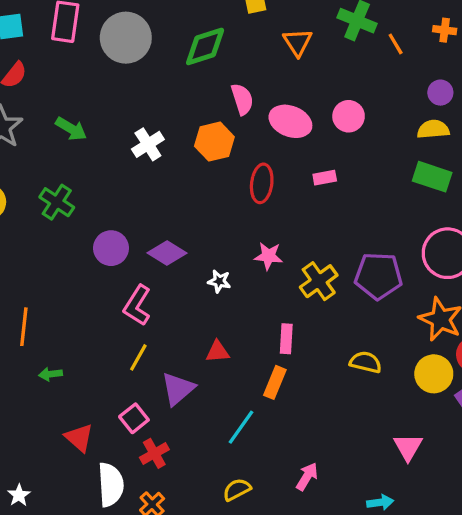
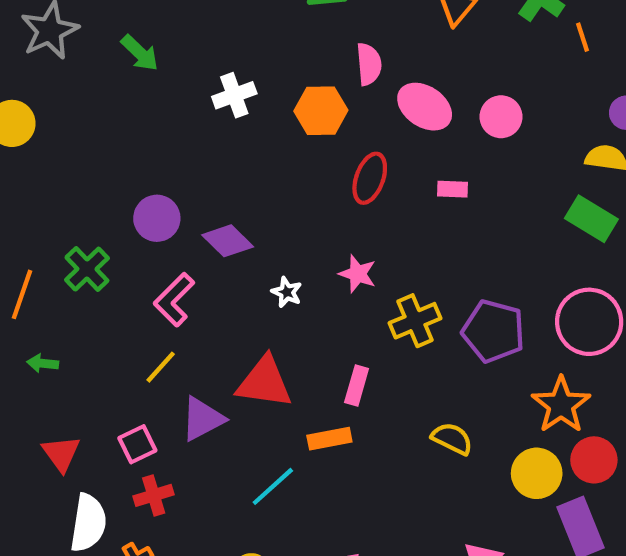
green cross: (57, 202) -> (87, 269), moved
red triangle: (218, 352) -> (264, 382), size x1.8
orange rectangle: (275, 382) -> (329, 439), turned 44

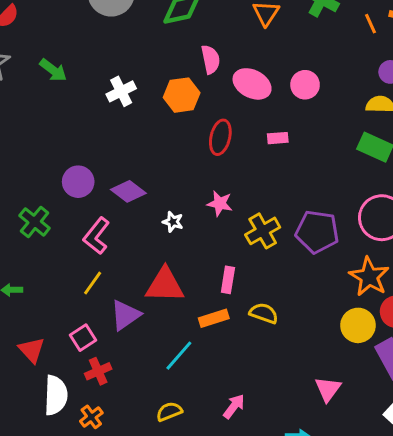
orange line: (582, 37) -> (370, 24), moved
yellow semicircle: (452, 439) -> (264, 313), moved

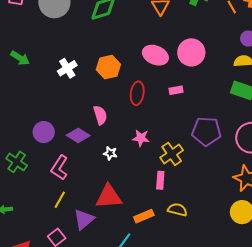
pink semicircle: (211, 59) -> (100, 115), moved
pink circle: (305, 85) -> (191, 52), size x1.4
purple pentagon: (317, 232) -> (206, 131), moved
pink rectangle: (228, 280) -> (160, 180), moved

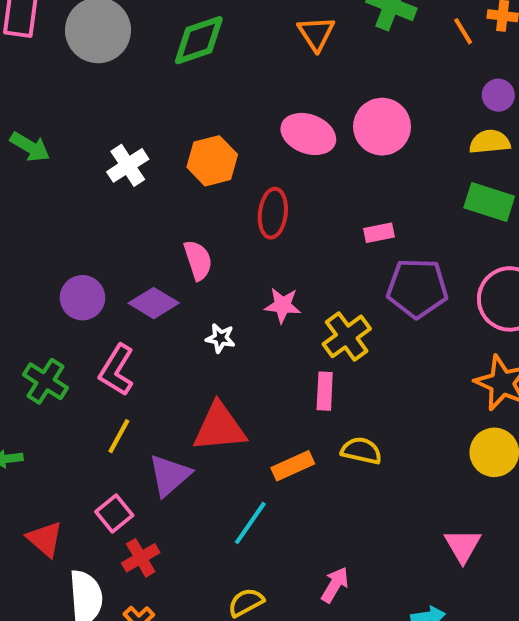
pink rectangle: (176, 90) -> (379, 233), moved
green cross: (17, 162) -> (45, 381), moved

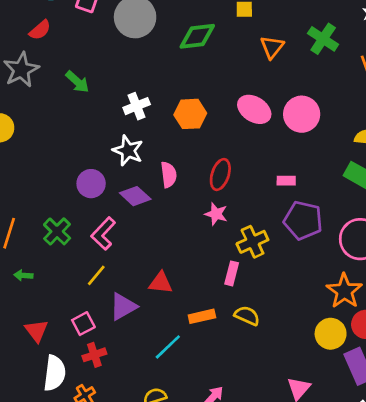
red ellipse: (273, 213) -> (220, 174), moved
white star: (220, 338) -> (128, 150), moved, size x1.6
red triangle: (219, 427) -> (161, 283), size x0.7

